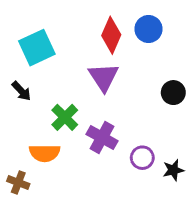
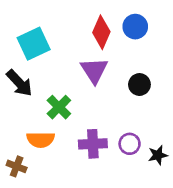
black arrow: (21, 91) -> (19, 83), size x1.5
black circle: (173, 93) -> (139, 84), moved
purple cross: (102, 138) -> (93, 144), moved, turned -32

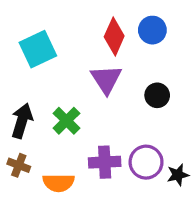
black arrow: (19, 83) -> (22, 121), moved, turned -120
orange semicircle: (41, 140) -> (59, 183), moved
purple circle: (130, 144) -> (146, 162), size x1.4
brown cross: (17, 166) -> (19, 165), moved

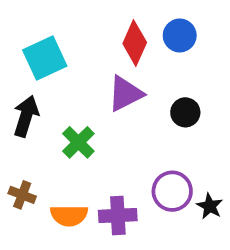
purple triangle: (106, 79) -> (125, 94), turned 36
black arrow: (22, 121) -> (26, 116), moved
purple cross: (105, 162) -> (118, 216), moved
black star: (178, 175) -> (210, 206), turned -30

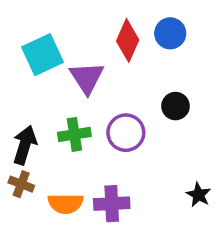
purple triangle: (125, 94) -> (87, 78), moved, turned -36
black arrow: (26, 116) -> (25, 145), moved
green cross: (78, 142) -> (74, 134), turned 36
purple circle: (172, 191) -> (126, 133), moved

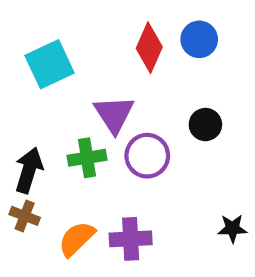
purple triangle: (87, 78) -> (114, 114), moved
black star: (199, 195) -> (232, 228), turned -30
orange semicircle: (66, 204) -> (77, 239), turned 136

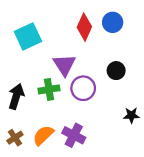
brown cross: (25, 216) -> (15, 138), moved, turned 35
black star: (232, 228) -> (131, 115), moved
purple cross: (131, 239) -> (74, 135), turned 30

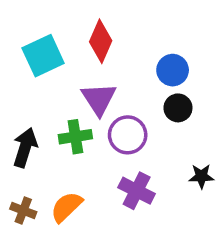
blue circle: (113, 22) -> (173, 70), moved
red diamond: (84, 27) -> (101, 41), moved
purple cross: (74, 135) -> (137, 191), moved
brown cross: (15, 138) -> (23, 210), turned -35

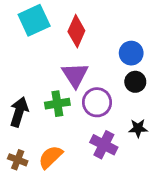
cyan square: (43, 56) -> (34, 20), moved
black star: (201, 176) -> (138, 128), moved

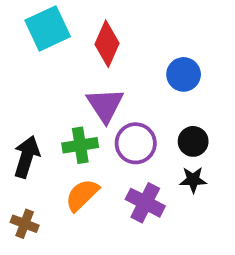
black circle: (135, 82) -> (193, 141), moved
orange semicircle: (50, 157) -> (82, 195), moved

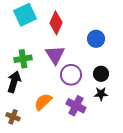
green cross: (80, 145) -> (23, 59), moved

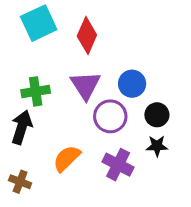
blue circle: (96, 39) -> (132, 84), moved

